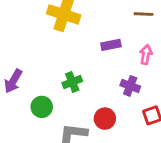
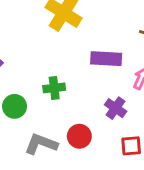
purple rectangle: (111, 45) -> (106, 59), size x1.4

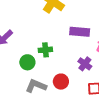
green circle: (15, 106) -> (27, 62), moved

